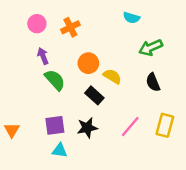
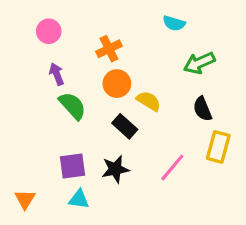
orange cross: (70, 27) -> (109, 49), moved
yellow rectangle: (165, 125) -> (218, 147), moved
orange triangle: (12, 130) -> (25, 199), moved

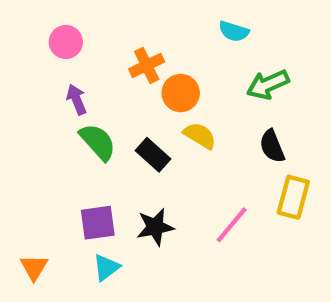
orange circle: (117, 84) -> (181, 93), moved
black rectangle: (125, 126) -> (153, 155), moved
cyan triangle: (79, 199) -> (106, 267), turned -45

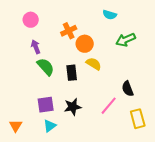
black semicircle: (272, 146) -> (128, 89), moved
black rectangle: (153, 155) -> (72, 73), turned 42
yellow rectangle: (293, 197) -> (138, 119), moved, turned -30

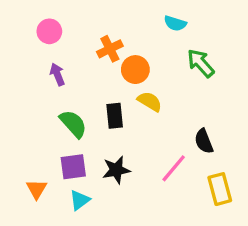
green arrow: (126, 40) -> (201, 63), turned 72
green semicircle: (46, 67) -> (73, 124), moved
orange triangle: (16, 126) -> (37, 189), moved

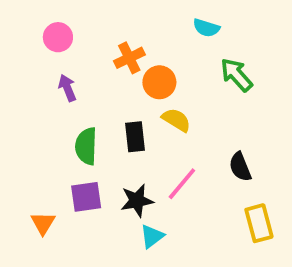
green semicircle: (73, 124) -> (86, 146), turned -136
pink line: (174, 168) -> (182, 184), moved
cyan triangle: (80, 200) -> (152, 236), moved

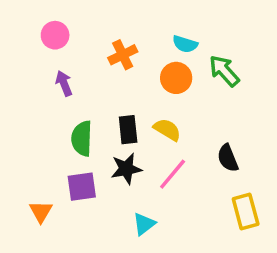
cyan semicircle: (206, 28) -> (185, 44), moved
orange circle: (159, 82) -> (176, 78), moved
yellow semicircle: (176, 120) -> (167, 130), moved
black star: (137, 201) -> (126, 169), moved

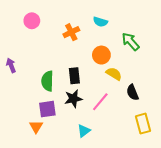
cyan semicircle: (185, 44) -> (100, 22), moved
orange circle: (176, 78) -> (101, 55), moved
purple arrow: (64, 83) -> (11, 65), moved
yellow semicircle: (167, 130) -> (114, 74), moved
orange triangle: (41, 212) -> (36, 127), moved

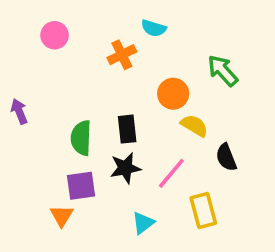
cyan semicircle: (100, 22) -> (154, 28), moved
yellow rectangle: (143, 124) -> (203, 210), moved

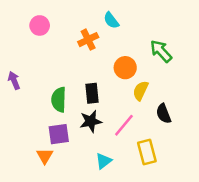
cyan semicircle: (154, 28) -> (111, 20), turned 36
yellow semicircle: (194, 126) -> (141, 91), turned -96

